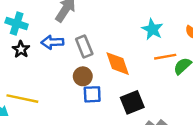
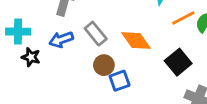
black square: (132, 102) -> (178, 62), moved

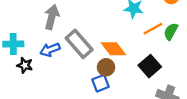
gray rectangle: (96, 34) -> (79, 44), size x1.4
brown circle: (104, 65) -> (106, 67), moved

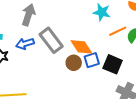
black square: (150, 66) -> (113, 64), turned -30
blue square: (100, 83) -> (92, 60), moved

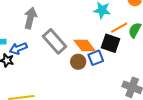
blue arrow: (25, 44) -> (18, 48), moved
black square: (113, 64) -> (111, 43), moved

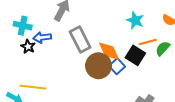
blue square: (96, 58) -> (117, 66), turned -35
brown circle: (78, 62) -> (99, 66), size x1.6

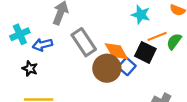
cyan cross: (23, 26) -> (20, 34), turned -30
black star: (28, 47) -> (30, 69), moved

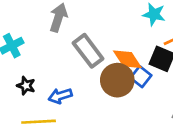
blue arrow: (42, 45) -> (60, 96), moved

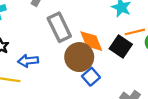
blue square: (141, 77) -> (91, 77), moved

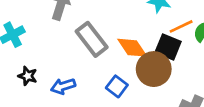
brown circle: (79, 57) -> (154, 69), moved
blue square: (91, 77) -> (117, 86), moved

